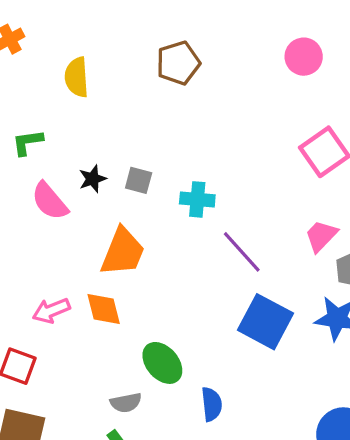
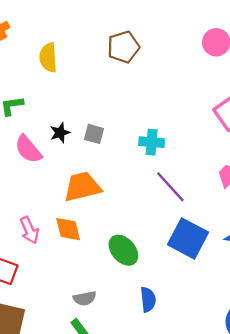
cyan cross: (197, 199) -> (152, 142), moved
orange trapezoid: (123, 252) -> (82, 187), turned -126
pink arrow: (51, 311) -> (29, 230), turned -92
green ellipse: (162, 363) -> (123, 250), moved

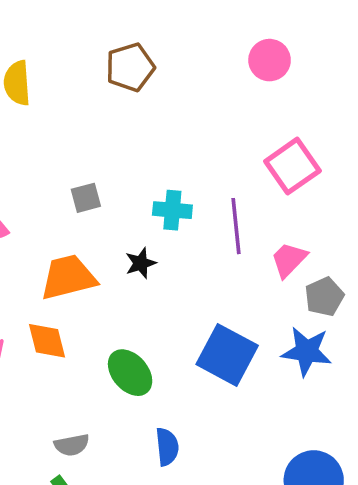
black star: (60, 133) -> (141, 263), moved
gray square: (94, 134) -> (86, 198), turned -30
purple line: (170, 187) -> (236, 226), moved, turned 36

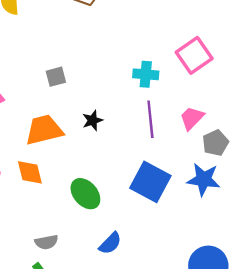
cyan cross: (172, 210) -> (146, 74), moved
purple line: (236, 226) -> (150, 119), moved
blue semicircle: (167, 447) -> (110, 243), turned 50

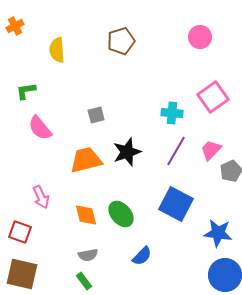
purple line: (150, 119) -> (176, 151), turned 36
black star: (93, 120) -> (127, 152), size x1.6
orange diamond: (30, 172) -> (86, 215), moved
blue star: (204, 179) -> (218, 233), moved

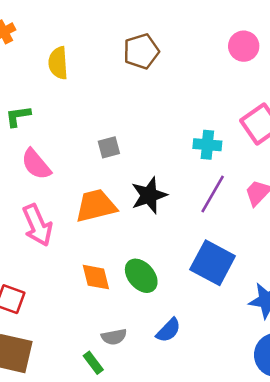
pink arrow: (41, 197) -> (37, 225), moved, size x1.4
gray semicircle: (88, 255) -> (114, 337), moved

